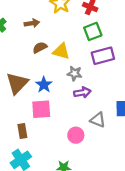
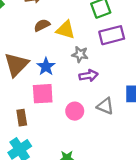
pink circle: (76, 135) -> (75, 111), moved

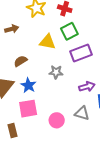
brown semicircle: (42, 25) -> (20, 61), moved
yellow triangle: (66, 30) -> (47, 42), moved
purple arrow: (89, 76) -> (87, 87), moved

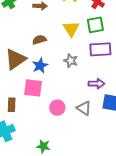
yellow triangle: (47, 42) -> (71, 29), turned 30

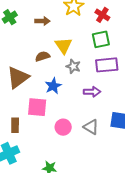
yellow triangle: (71, 29) -> (63, 46), moved
gray star: (71, 61) -> (73, 66), moved
blue star: (40, 66) -> (53, 86), moved
purple arrow: (96, 84) -> (92, 92), moved

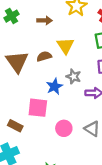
gray star: (73, 66) -> (74, 76), moved
brown triangle: (18, 77) -> (17, 62), moved, turned -30
brown rectangle: (15, 125) -> (15, 126), turned -64

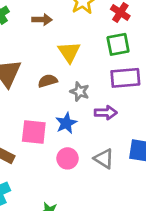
brown semicircle: (44, 56) -> (48, 81), moved
blue star: (54, 86) -> (66, 123), moved

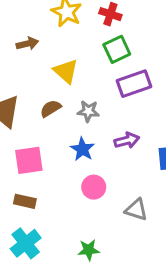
purple arrow: (106, 113) -> (127, 140), moved
pink square: (34, 132) -> (29, 160), moved
gray triangle: (104, 159) -> (136, 210), moved

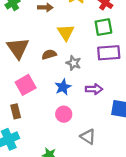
pink square: (29, 160) -> (26, 85), turned -36
brown rectangle: (25, 201) -> (16, 111), turned 48

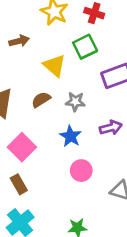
green square: (103, 27) -> (85, 47), moved

